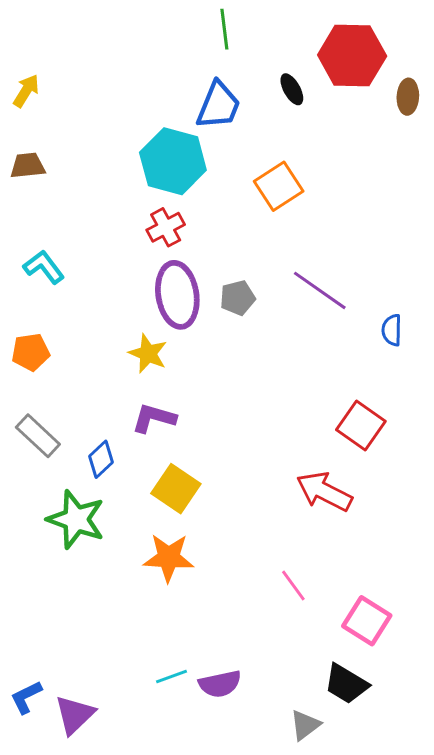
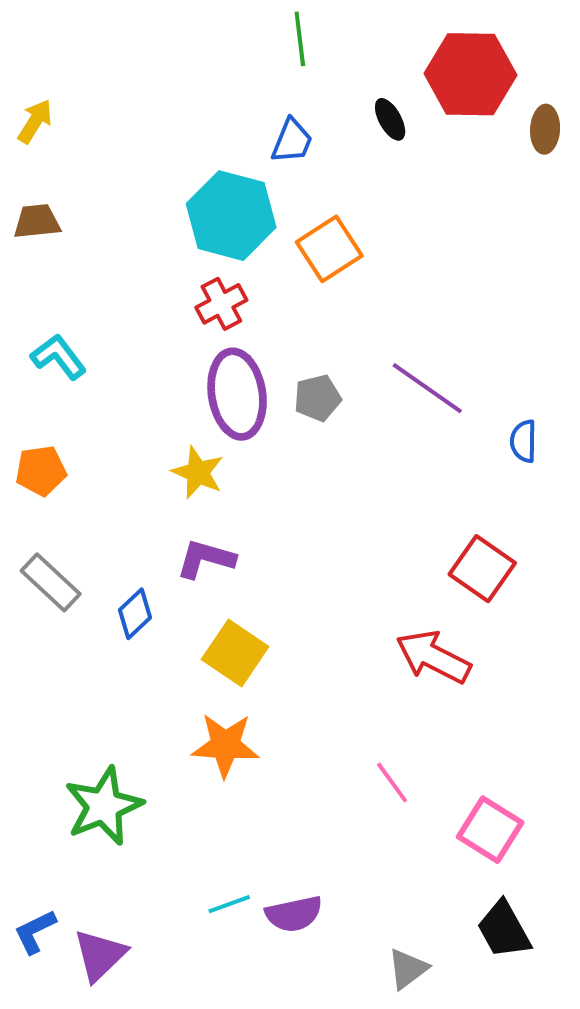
blue trapezoid: (218, 105) -> (292, 141), size x0.7
orange square: (279, 186) -> (329, 249), moved
green star: (76, 519) -> (104, 806), moved, turned 30
black trapezoid: (346, 684) -> (504, 930), moved, turned 30

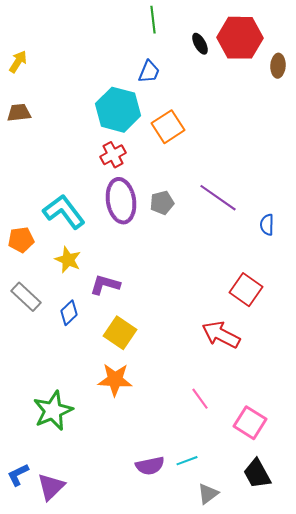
black ellipse: (390, 119) -> (200, 44), moved
cyan L-shape: (59, 357) -> (64, 212), moved, size x1.5
yellow star: (198, 473) -> (68, 260), moved
cyan line: (229, 904) -> (187, 461), moved

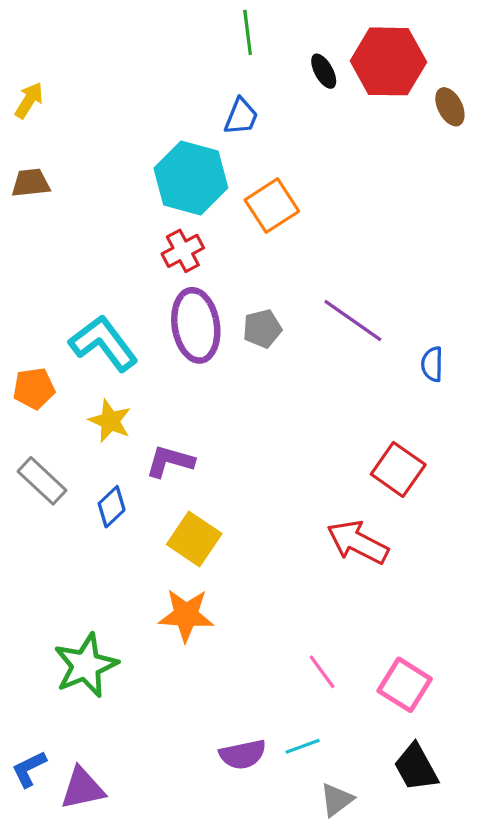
brown ellipse: (278, 66) -> (450, 107), turned -30
pink line: (200, 399) -> (322, 672), moved
purple triangle: (51, 487) -> (82, 788), turned 32

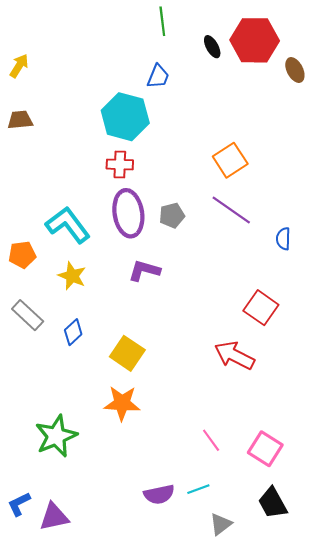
orange square: (272, 206) -> (230, 160), moved
red cross: (183, 251) -> (120, 164), turned 30
purple L-shape: (170, 461) -> (144, 271), moved

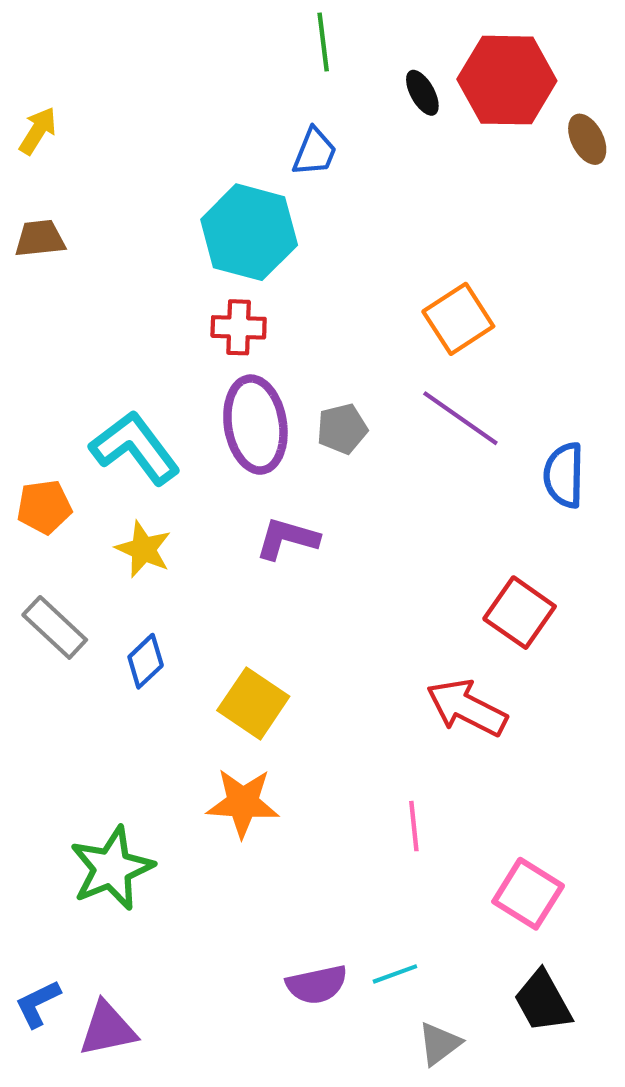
blue semicircle: (283, 239) -> (564, 475), size x1.4
pink line: (211, 440) -> (414, 826), moved, turned 30

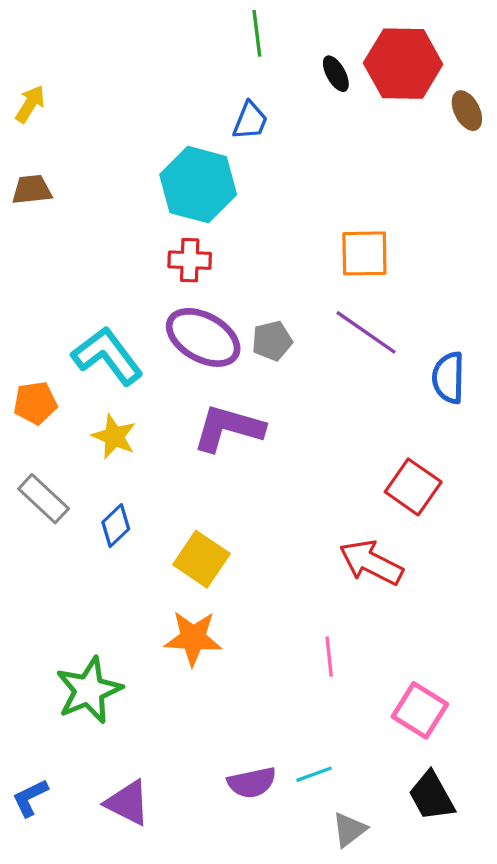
orange square: (458, 319) -> (364, 253), turned 32
purple ellipse: (255, 425) -> (203, 337), turned -52
purple L-shape: (287, 539) -> (228, 428), size x1.4
purple triangle: (108, 1029) -> (128, 803), moved, turned 39

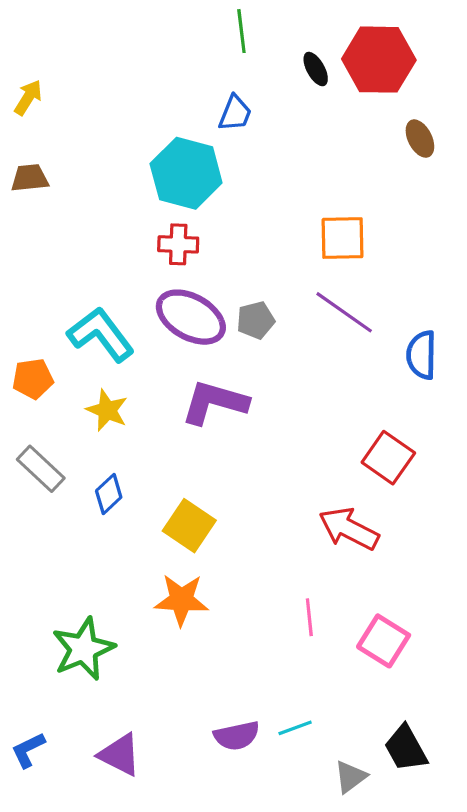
brown ellipse: (467, 111) -> (420, 139), moved
pink square: (420, 710) -> (384, 641), moved
gray triangle: (349, 830) -> (350, 777), moved

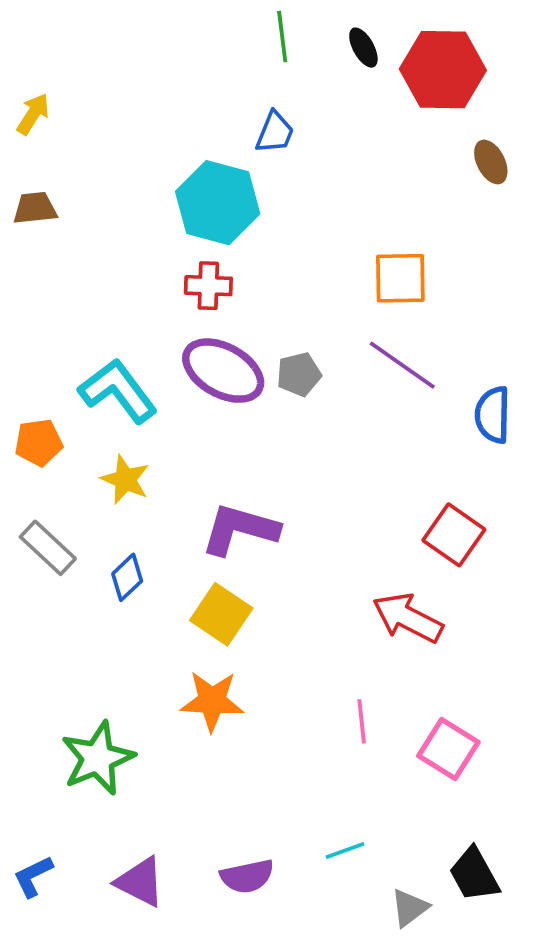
black ellipse: (316, 69) -> (363, 48), moved
purple L-shape: (215, 402) -> (240, 529), moved
purple semicircle: (237, 736) -> (247, 876), moved

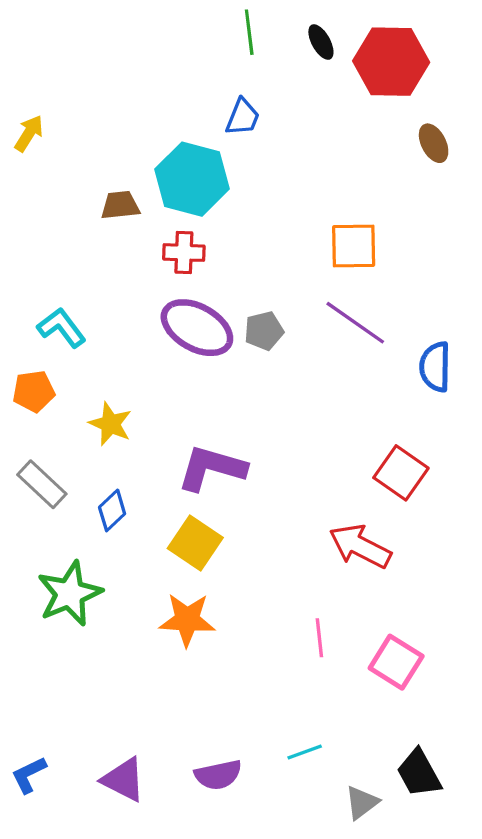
yellow arrow: (33, 114) -> (29, 133), moved
brown trapezoid: (35, 208) -> (120, 205), moved
cyan L-shape: (118, 391) -> (61, 328), moved, size x0.7
green star: (98, 758) -> (70, 594), moved

